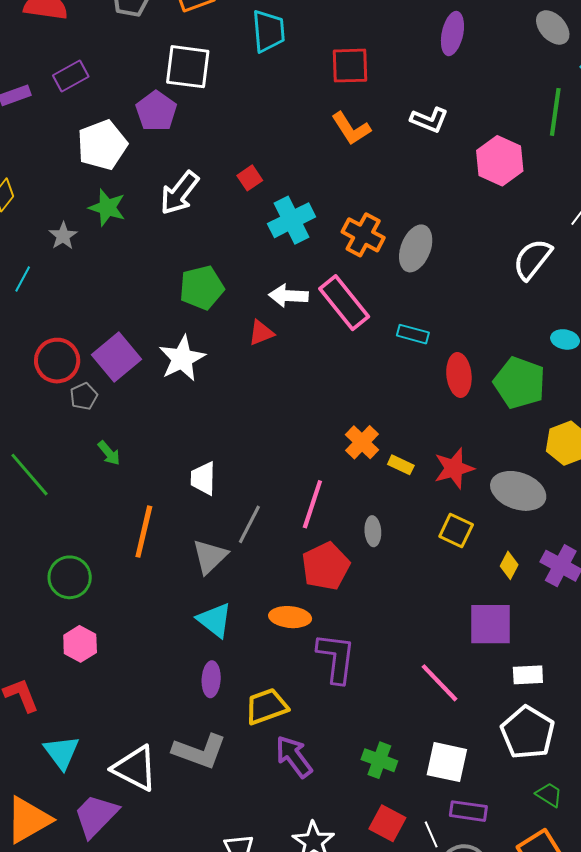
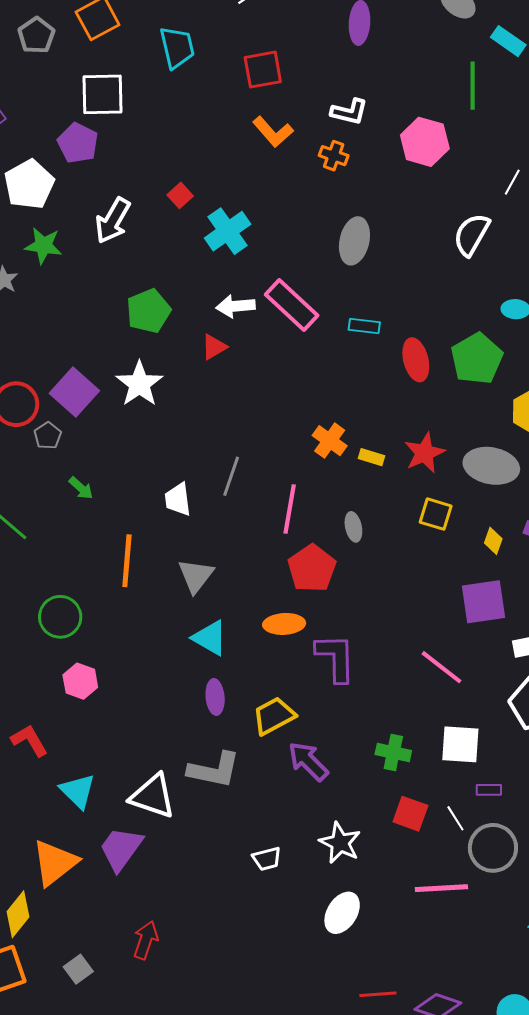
orange cross: (363, 235) -> (334, 156), moved, size x0.7
green pentagon: (519, 383) -> (477, 359), turned 30
gray line: (249, 524) -> (231, 476), moved
purple rectangle: (468, 811) -> (489, 790), size x0.7

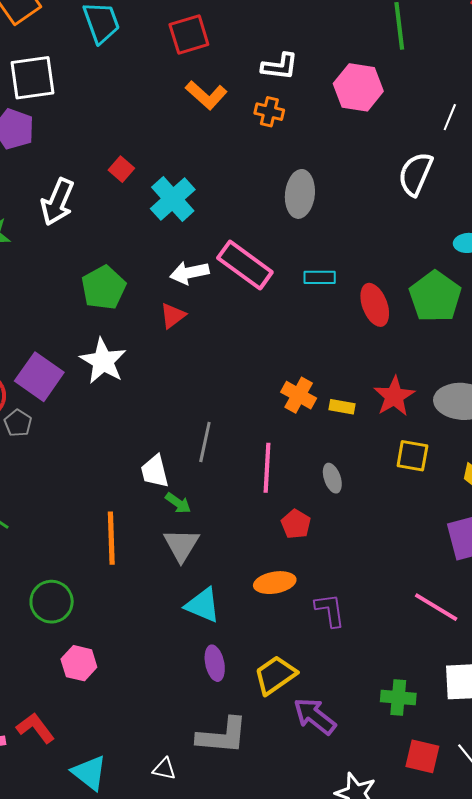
green arrow: (81, 488) -> (178, 503), moved
red pentagon: (312, 568) -> (296, 524), size x0.6
purple L-shape: (336, 658) -> (330, 610), size x0.7
white triangle: (153, 796) -> (164, 769), size x0.5

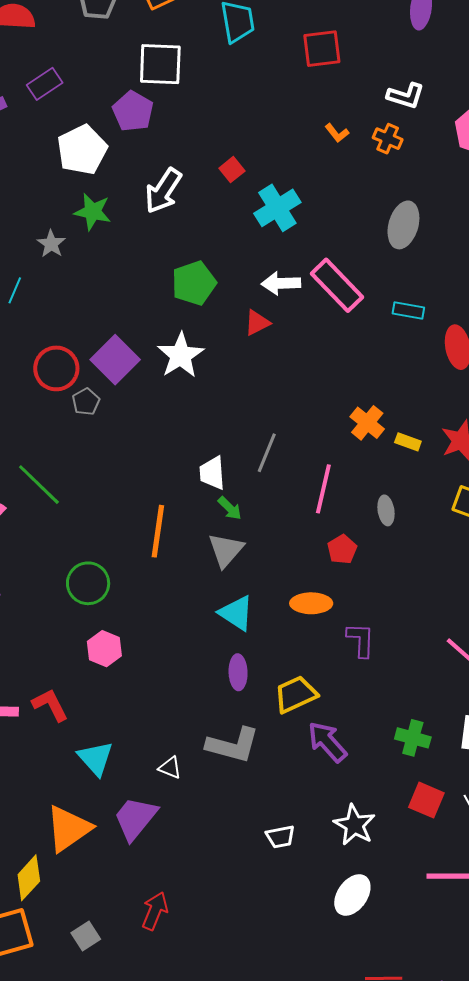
orange L-shape: (206, 95) -> (337, 133), moved, size x0.6

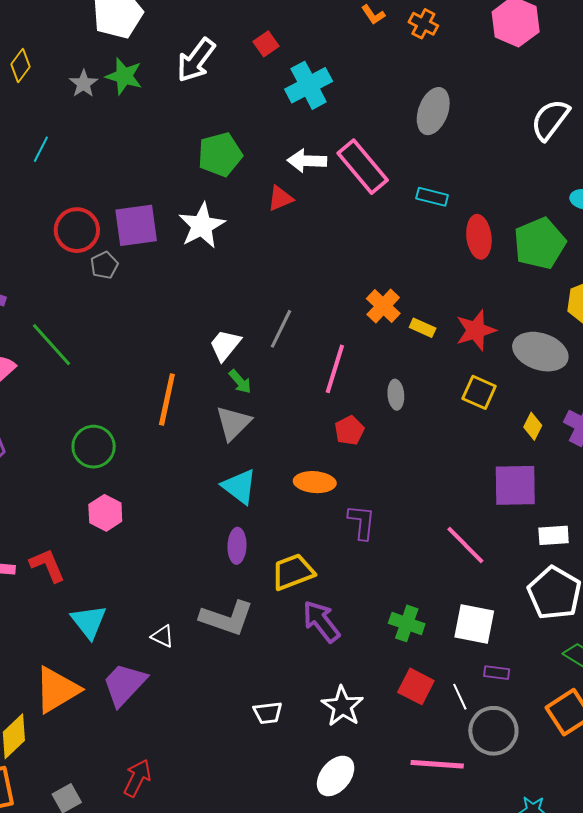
gray star: (51, 244) -> (84, 84), moved
purple square: (115, 360) -> (136, 225), turned 33
white trapezoid: (212, 473) -> (225, 345), turned 39

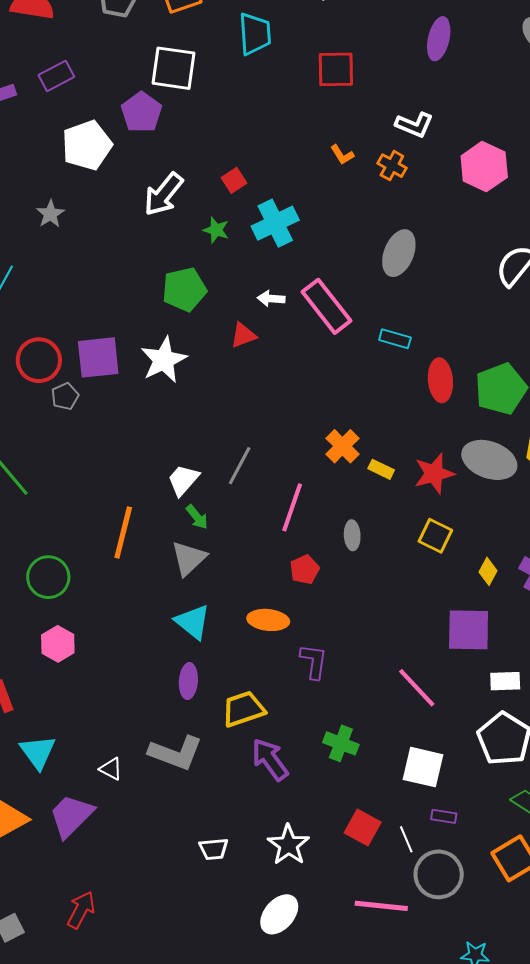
green star: (124, 76) -> (216, 230), moved, size x0.7
white arrow: (307, 161) -> (271, 299), size x0.7
gray ellipse: (540, 352) -> (489, 460), moved
green cross: (407, 623) -> (341, 743), moved

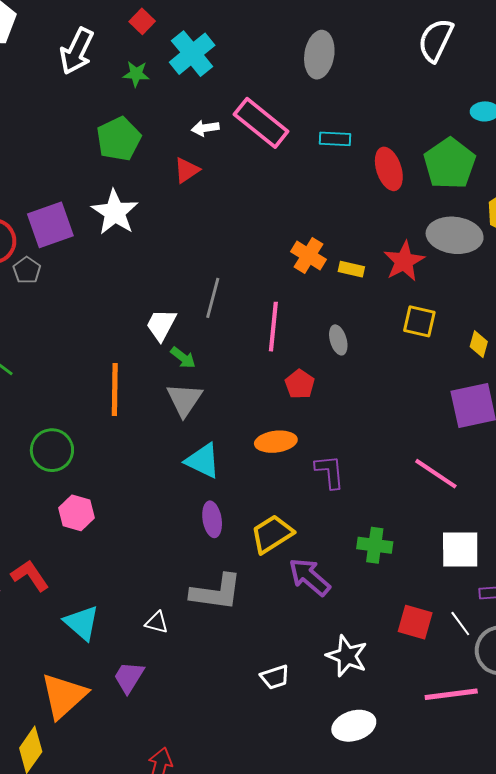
purple trapezoid: (71, 816) -> (129, 677), size x0.7
white ellipse: (279, 914) -> (354, 726), turned 45

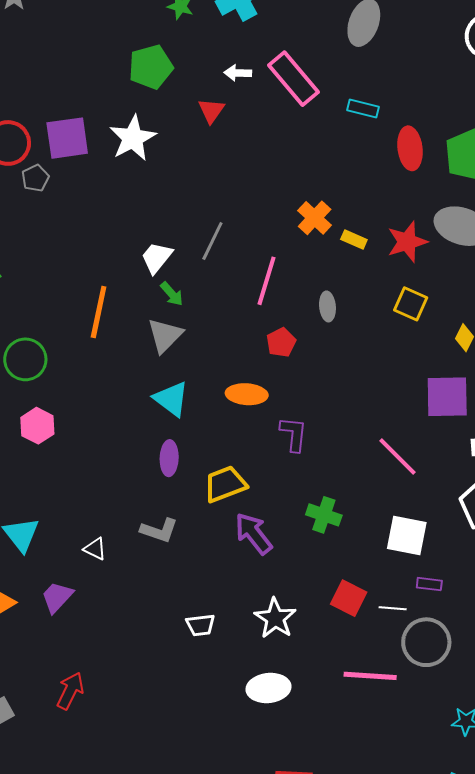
red triangle: (187, 170) -> (211, 111), turned -32
gray L-shape: (216, 592) -> (159, 530), size x0.7
white line: (460, 624) -> (393, 608), turned -60

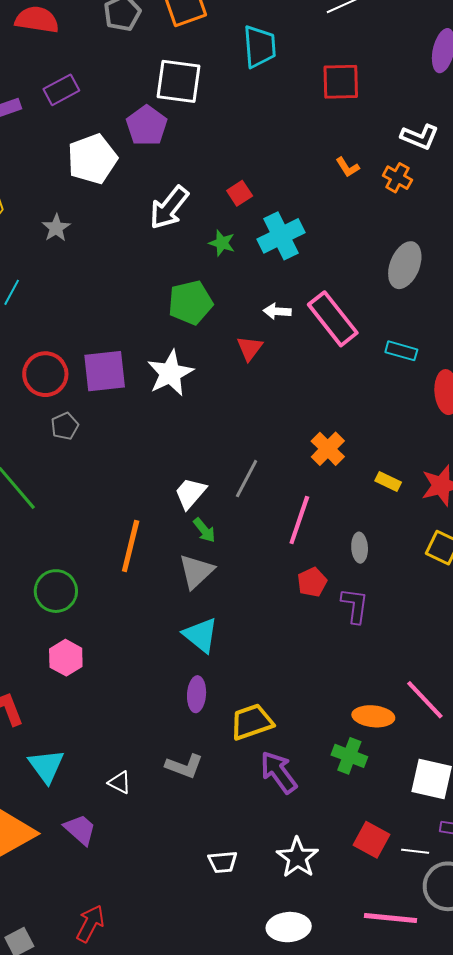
gray pentagon: (35, 178) -> (65, 426), moved
orange cross: (315, 218) -> (328, 449), moved
orange ellipse: (247, 394) -> (373, 716), moved
purple L-shape: (294, 434) -> (355, 606), moved
purple trapezoid: (57, 597) -> (80, 830), turned 87

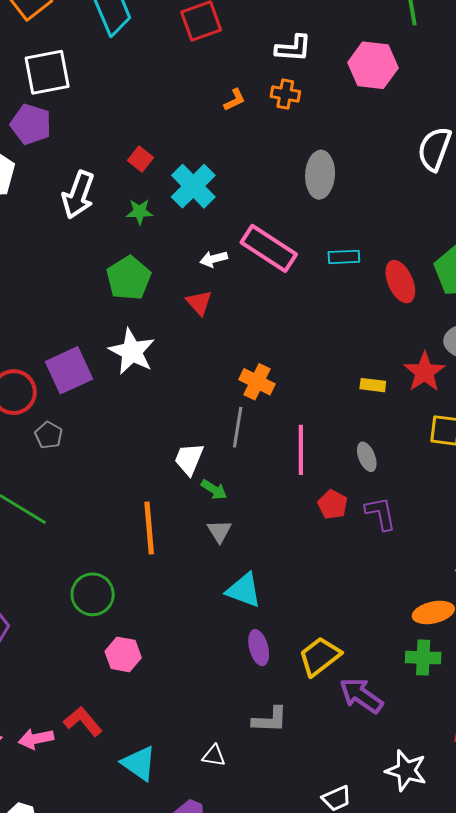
orange L-shape: (348, 167) -> (235, 100), turned -65
orange cross: (328, 449) -> (257, 382), moved
gray triangle: (196, 571) -> (219, 531), size x0.7

